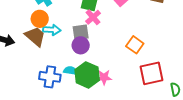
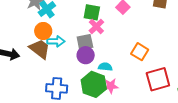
cyan semicircle: (70, 71) -> (105, 67), moved

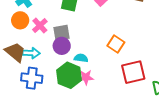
pink cross: (96, 26) -> (40, 26), moved
cyan arrow: (56, 41) -> (31, 53), moved
brown trapezoid: (40, 49) -> (15, 52), moved

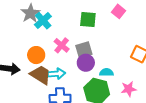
orange circle: (20, 20) -> (36, 55), moved
pink star: (86, 77) -> (129, 89), moved

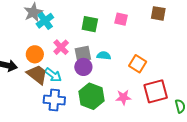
pink square: (118, 11) -> (121, 19), turned -32
cyan semicircle: (106, 72) -> (104, 56), moved
cyan arrow: (56, 74) -> (53, 75), turned 36

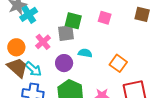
gray square: (83, 54) -> (66, 33), moved

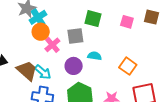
pink square: (105, 18) -> (127, 22), moved
green square: (73, 21) -> (93, 19), moved
orange circle: (16, 47) -> (41, 32), moved

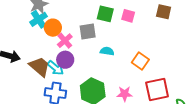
cyan cross: (38, 17) -> (39, 19), moved
pink square: (127, 22) -> (128, 16), moved
purple circle: (74, 66) -> (65, 60), moved

